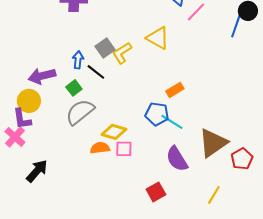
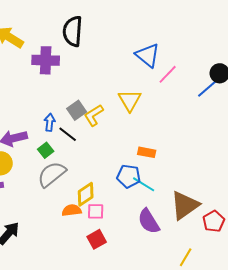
blue line: (236, 26) -> (208, 88), turned 30
yellow triangle: (158, 38) -> (130, 100), turned 30
orange rectangle: (175, 90) -> (147, 152), turned 42
yellow diamond: (114, 132) -> (86, 194), turned -50
red square: (156, 192) -> (97, 239), moved

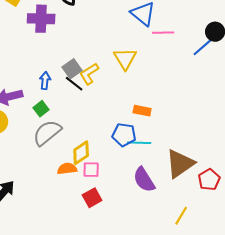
pink line: (168, 74) -> (163, 33), turned 45
black line: (68, 134) -> (74, 84), moved
cyan line: (144, 184) -> (139, 143), turned -30

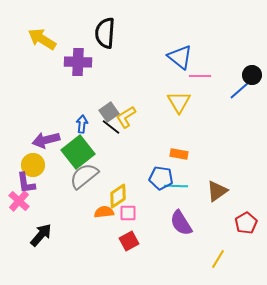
yellow triangle: (125, 59) -> (179, 102), moved
green square: (41, 109) -> (78, 152), size x2.0
brown triangle: (180, 164) -> (217, 191), moved, size x0.7

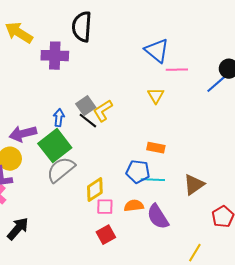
yellow triangle: (179, 102) -> (156, 96), size x0.7
orange semicircle: (104, 212) -> (134, 206), moved

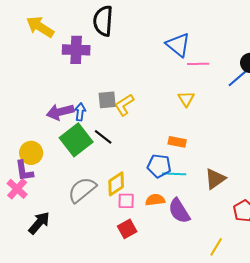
yellow triangle: (156, 96) -> (186, 99), moved
gray square: (86, 106) -> (107, 100), turned 30
black line: (88, 121) -> (103, 137), moved
purple arrow: (23, 134) -> (60, 112), moved
gray semicircle: (61, 170) -> (82, 190), moved

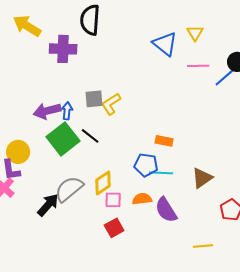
pink line: (198, 64) -> (198, 66), moved
yellow triangle: (186, 99) -> (195, 33), moved
black arrow: (39, 223) -> (48, 205), moved
yellow line: (216, 247) -> (203, 246), turned 54

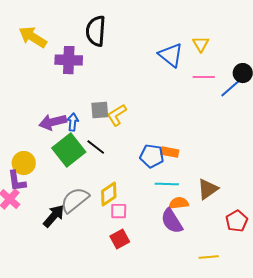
blue pentagon: (146, 165) -> (152, 156), moved
orange semicircle: (142, 199) -> (179, 203), moved

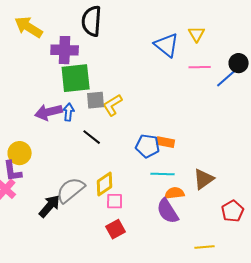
green square: (69, 150) -> (76, 78), moved, turned 32

